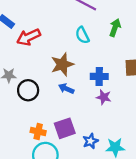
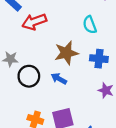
blue cross: (99, 76) -> (99, 59), moved
blue arrow: (66, 89) -> (59, 79), moved

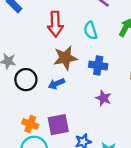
red arrow: (34, 22) -> (55, 24), moved, turned -75
blue arrow: (59, 79) -> (56, 84), turned -56

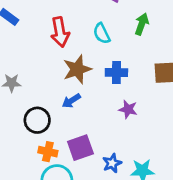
black circle: (26, 80) -> (37, 120), moved

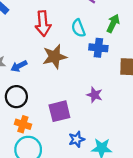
blue cross: (116, 72) -> (98, 48), moved
blue arrow: (71, 101) -> (19, 66), moved
purple square: (80, 148) -> (59, 111), moved

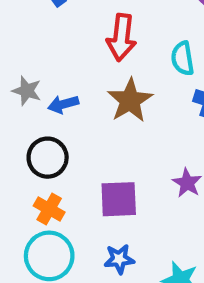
brown star: (55, 57) -> (130, 100), turned -30
blue star: (77, 139) -> (119, 259), moved

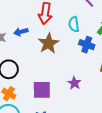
blue arrow: (63, 104) -> (21, 32), moved

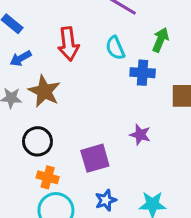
blue arrow: (21, 32) -> (21, 58), moved
brown star: (48, 43) -> (44, 91), moved

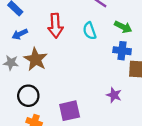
green arrow: (161, 40) -> (123, 27), turned 90
blue cross: (143, 73) -> (122, 51), moved
purple star: (140, 135) -> (114, 95), moved

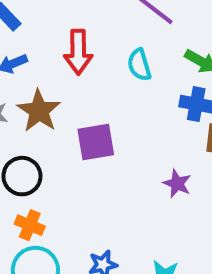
purple square: (70, 111) -> (96, 142), moved

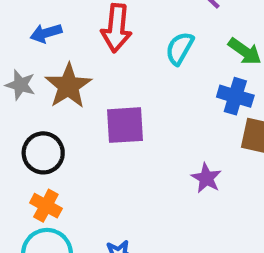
cyan semicircle: (139, 65) -> (180, 48), turned 40

